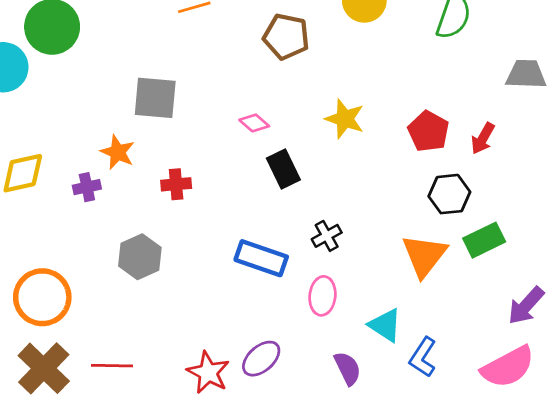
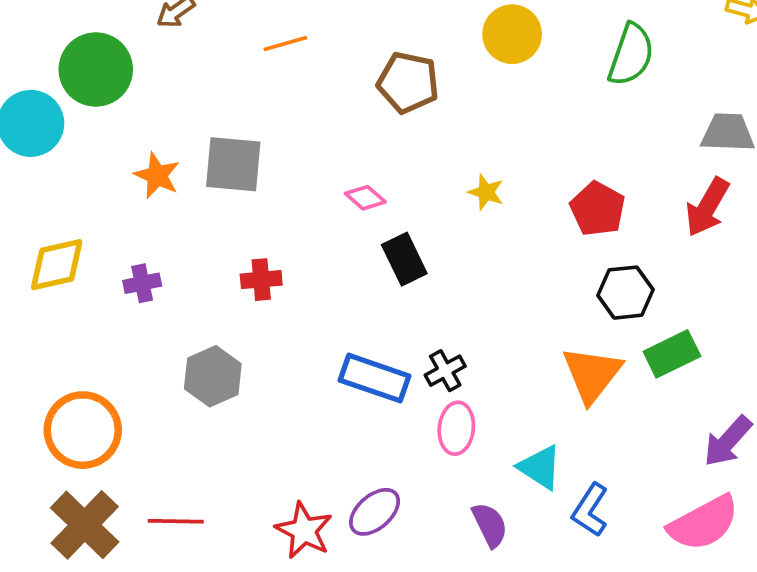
yellow star: (345, 119) -> (486, 192), size x0.7
red arrow: (483, 138) -> (707, 207), moved, size x1.4
orange star: (118, 152) -> (157, 175), moved
black cross: (327, 236) -> (445, 371), moved

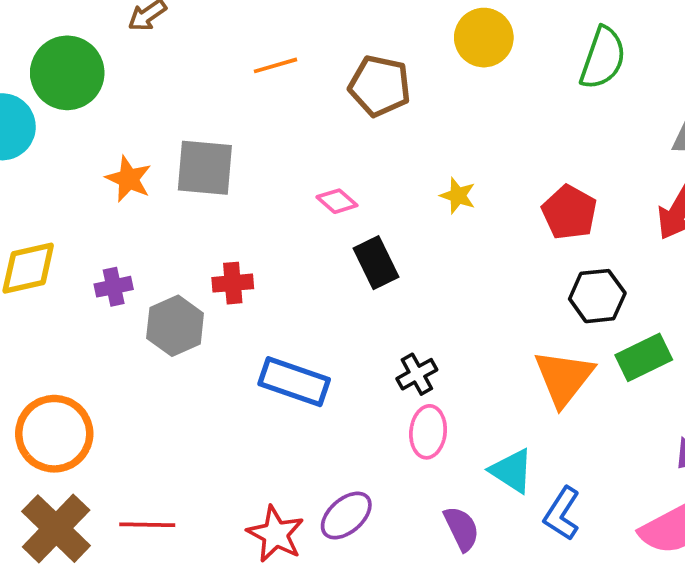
orange line: (285, 43) -> (276, 65), moved
gray hexagon: (213, 376) -> (175, 326), moved
blue rectangle: (375, 378) -> (294, 382), moved

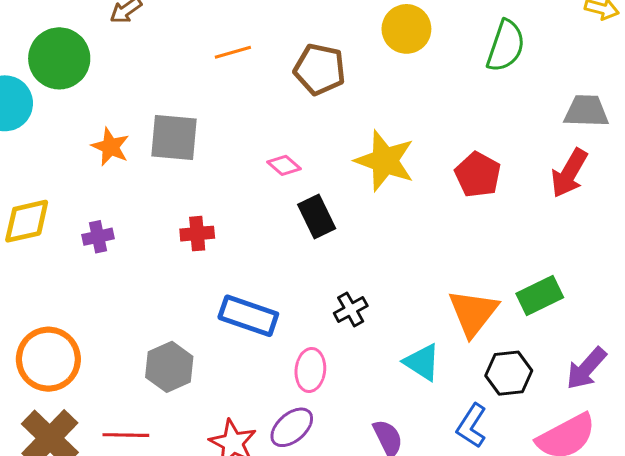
yellow star: (458, 196) -> (385, 161), size x2.0
black hexagon: (597, 296) -> (509, 373), moved
gray hexagon: (175, 326) -> (169, 367), moved
pink ellipse: (428, 432) -> (310, 370), moved
cyan triangle: (512, 471) -> (422, 362), moved

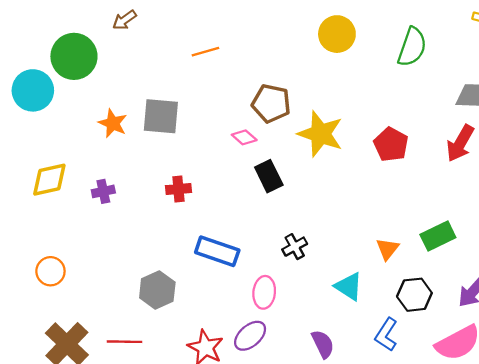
brown pentagon: (320, 69) -> (271, 103), moved
orange triangle: (473, 313) -> (387, 249), size x0.6
orange circle: (48, 359) -> (50, 271), moved, size x0.6

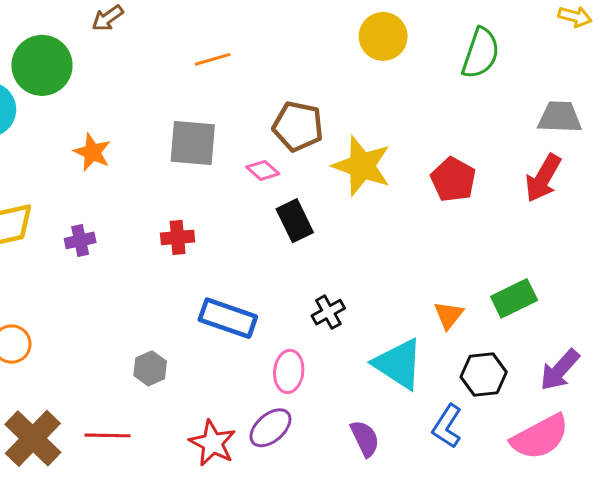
gray square: (161, 116) -> (193, 143), moved
cyan triangle: (349, 286) -> (398, 364), size x1.4
gray hexagon: (157, 290) -> (150, 368), size x0.7

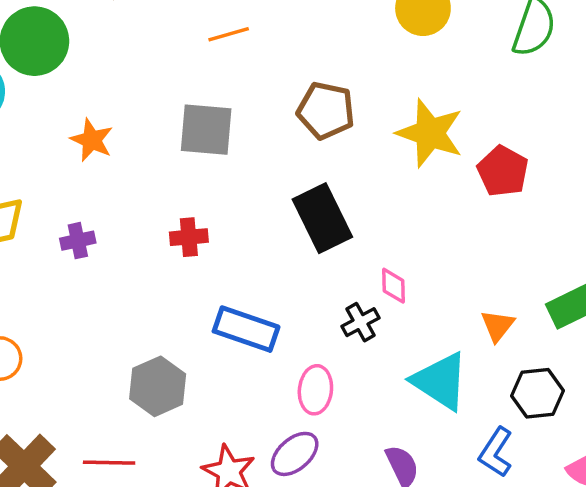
yellow star: (362, 166) -> (430, 133), moved
pink diamond: (263, 170) -> (393, 286), moved, turned 48
black rectangle: (295, 221) -> (322, 218), size x1.4
gray hexagon: (150, 368) -> (158, 386), size x1.5

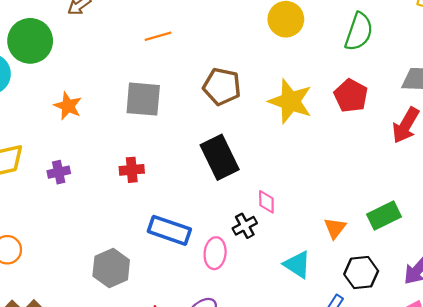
red pentagon: (503, 171) -> (351, 96), moved
cyan triangle: (440, 381) -> (297, 265), size x0.7
pink ellipse: (315, 390) -> (215, 253), moved

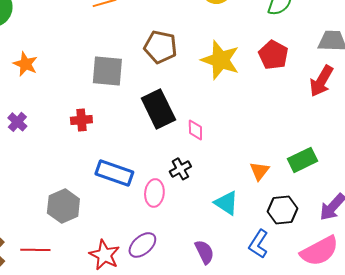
gray square: (143, 99) -> (107, 71), moved
purple cross: (59, 172) -> (17, 122), turned -36
pink diamond: (266, 202) -> (195, 130), moved

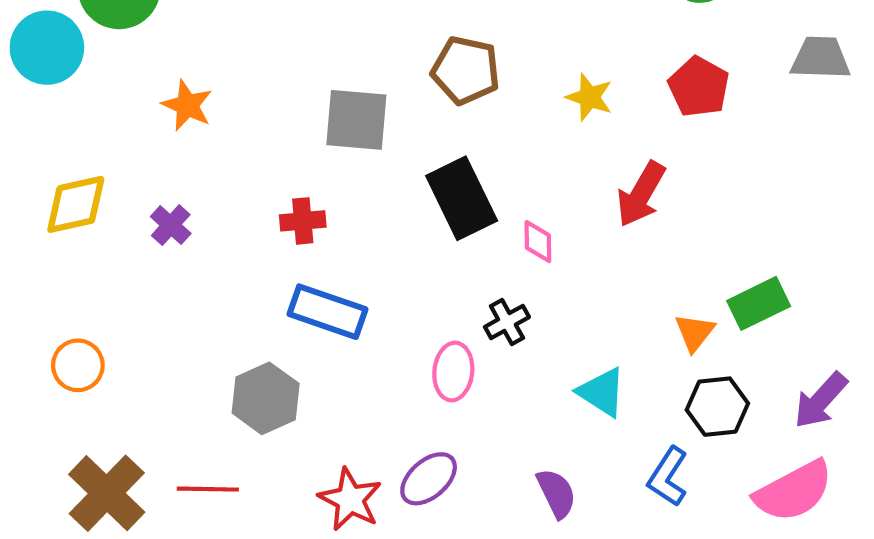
yellow star: (220, 60) -> (589, 97), size x0.6
red arrow: (321, 81) -> (641, 194), moved
orange triangle: (259, 171) -> (695, 332), moved
blue rectangle: (114, 173) -> (327, 312), moved

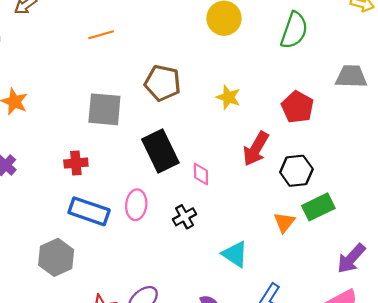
red pentagon: (699, 87) -> (297, 107), moved
pink ellipse: (453, 372) -> (136, 205), moved
black hexagon: (717, 407) -> (296, 171), moved

